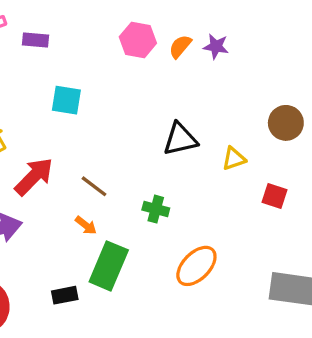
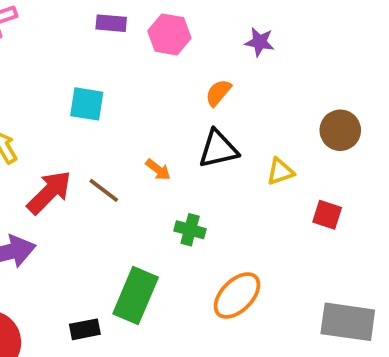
purple rectangle: (36, 40) -> (111, 23), moved
orange semicircle: (180, 46) -> (218, 93), moved
brown line: (94, 186) -> (104, 190), moved
orange arrow: (86, 225) -> (158, 170), moved

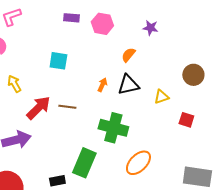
orange arrow: (158, 170) -> (102, 85), moved, turned -104
brown line: (104, 190) -> (67, 107), turned -30
green cross: (190, 230) -> (113, 128), size x1.8

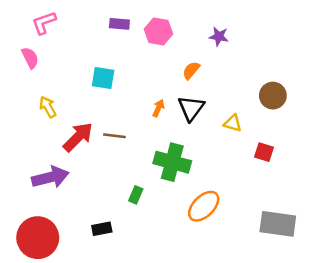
black triangle: (128, 85) -> (191, 108), turned -40
yellow triangle: (161, 97) -> (233, 123), turned 35
green rectangle: (84, 163) -> (136, 195), moved, size x0.5

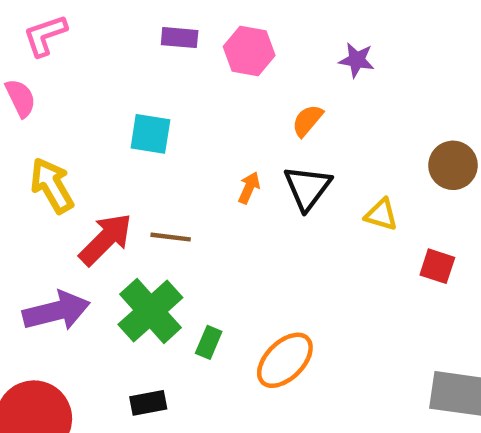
yellow arrow: (48, 107) -> (52, 185), size x1.4
green cross: (172, 162) -> (150, 311), moved, turned 33
orange ellipse: (204, 206) -> (285, 360), moved

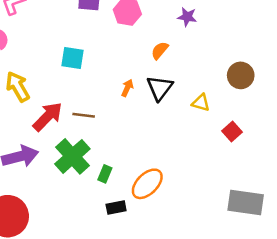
red square: (437, 266) -> (232, 131), turned 30
black rectangle: (148, 403) -> (116, 207), moved

